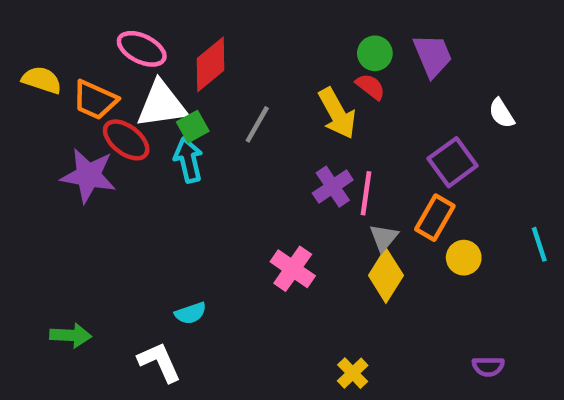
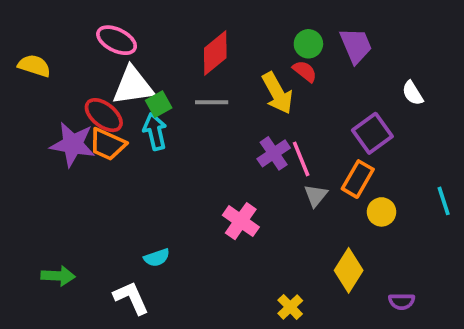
red diamond: (211, 64) -> (215, 53), moved
orange trapezoid: (95, 100) -> (107, 144), moved
gray line: (257, 124) -> (212, 102), turned 60
pink line: (366, 193) -> (301, 159), turned -30
yellow diamond: (386, 275) -> (349, 270), moved

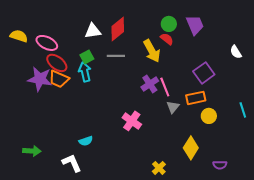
pink ellipse: (117, 40) -> (47, 43), moved
white triangle: (133, 86) -> (93, 31), moved, size x0.7
white semicircle: (413, 93) -> (236, 52), moved
orange rectangle: (358, 179) -> (196, 98), turned 48

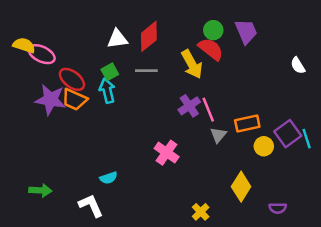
red semicircle: (167, 39) -> (211, 49), size x1.5
pink ellipse: (47, 43) -> (42, 54), moved
purple square: (204, 73) -> (288, 134), moved

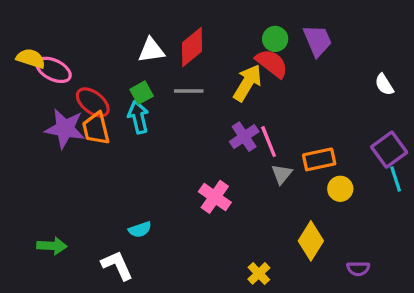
yellow arrow: (192, 64) -> (247, 83), turned -120
orange trapezoid: (74, 100) -> (96, 129), turned 52
purple square: (288, 134) -> (389, 150), moved

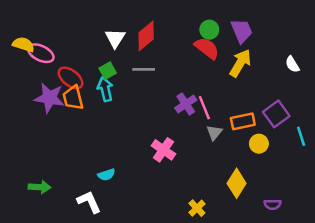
white triangle: (151, 50) -> (115, 38), turned -50
yellow arrow: (247, 83) -> (240, 63), moved
purple square: (389, 150) -> (276, 114), moved

